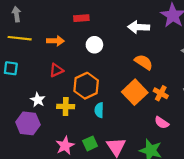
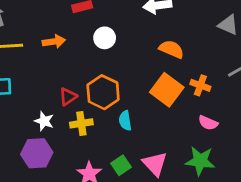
red triangle: (56, 70) -> (68, 97), moved

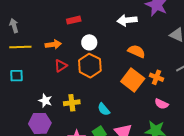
orange hexagon: (103, 92) -> (90, 66), moved
red triangle: (68, 97) -> (61, 66), moved
cyan semicircle: (125, 121) -> (104, 109), moved, turned -32

